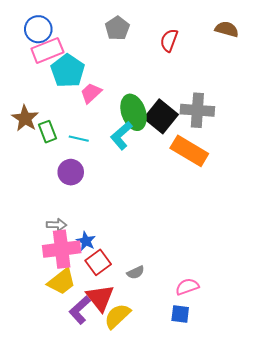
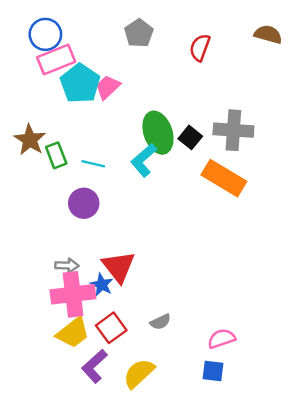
pink trapezoid: (91, 93) -> (108, 87), moved
black square: (161, 116) -> (190, 137), size x0.6
red square: (98, 262) -> (111, 328), moved
red triangle: (100, 298) -> (118, 267), moved

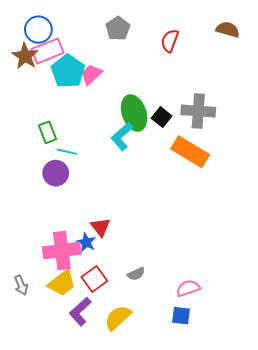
brown star: (30, 140) -> (25, 56), moved
cyan line: (93, 164) -> (67, 152), moved
purple circle: (84, 203) -> (56, 173), moved
gray arrow: (67, 266) -> (21, 285), moved, turned 66
red triangle: (118, 267) -> (100, 227), size x0.7

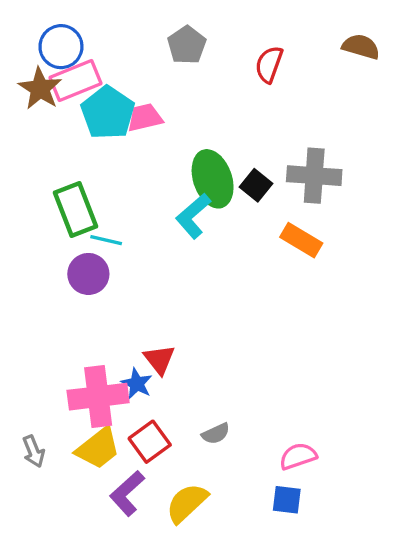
pink trapezoid: (91, 74) -> (145, 118), turned 30
green rectangle: (48, 132) -> (76, 209), size x1.5
orange rectangle: (190, 152) -> (301, 240), size x0.7

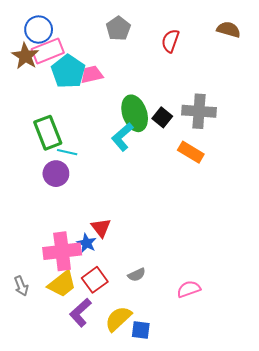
blue square: (287, 500) -> (141, 330), moved

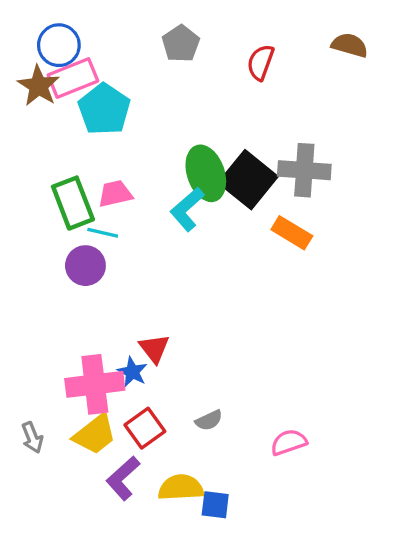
pink trapezoid: (92, 74) -> (115, 194), moved
black square: (162, 117) -> (248, 180), size x1.8
yellow semicircle: (118, 319) -> (181, 488), turned 40

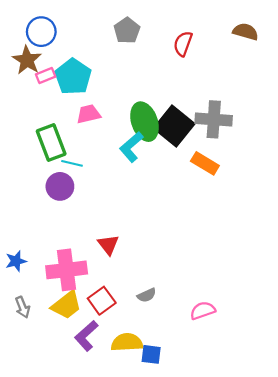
pink rectangle: (73, 78) -> (46, 76), moved, size x0.6
pink trapezoid: (115, 194) -> (88, 114), moved
blue star: (132, 372) -> (16, 261), moved, turned 30

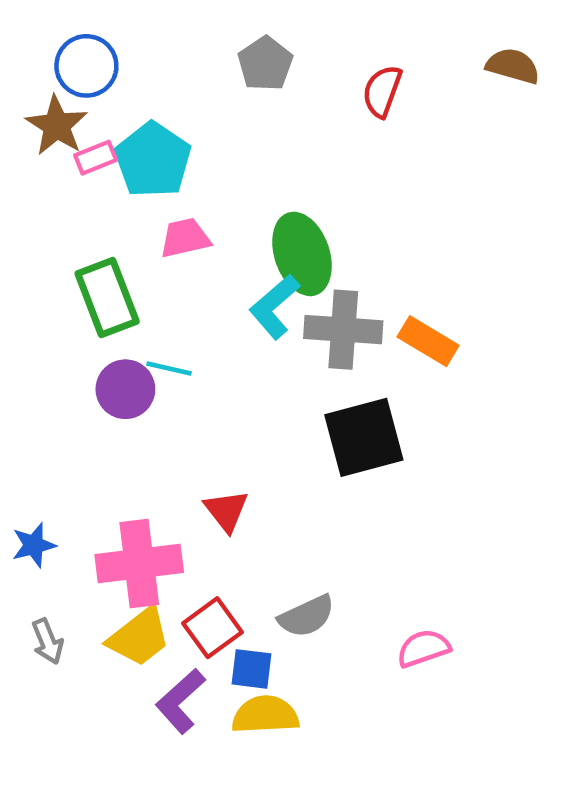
gray cross: (214, 119) -> (343, 330), moved
black square: (174, 126) -> (364, 437), moved, turned 36
cyan line: (72, 163) -> (169, 369), moved
gray semicircle: (147, 295) -> (307, 616), size x1.4
blue square: (151, 354) -> (252, 669), moved

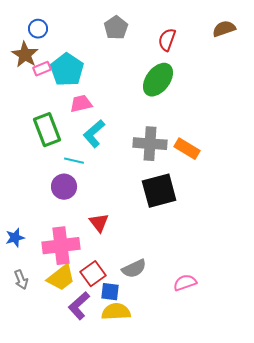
blue circle: (86, 66) -> (38, 29), size x0.7
brown semicircle: (513, 66) -> (224, 29), turned -35
green ellipse: (302, 254) -> (158, 80), moved, turned 56
cyan L-shape: (274, 307) -> (94, 134), moved
purple circle: (125, 389) -> (64, 187), moved

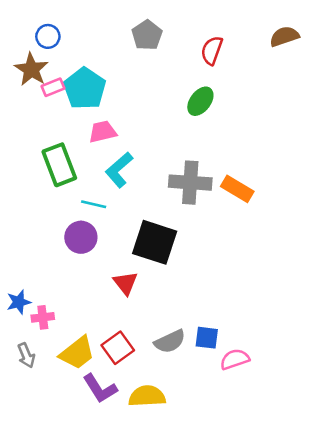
green ellipse: (158, 80) -> (200, 101), size x0.7
black square: (159, 191) -> (155, 242), moved, turned 33
pink cross: (61, 246) -> (43, 317), moved, size x0.5
blue square: (110, 292) -> (207, 338), moved
purple L-shape: (79, 306) -> (100, 388), turned -80

